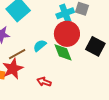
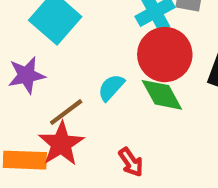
red arrow: (44, 82) -> (131, 162), turned -136

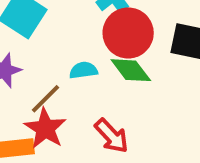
cyan semicircle: (111, 87) -> (83, 70), turned 48
red arrow: (131, 162) -> (111, 136), size x1.4

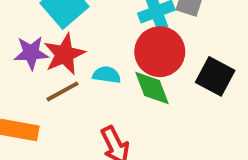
red star: (45, 128) -> (64, 54), moved

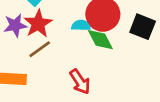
cyan semicircle: (107, 75) -> (81, 25), moved

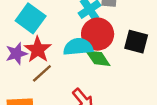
cyan semicircle: (81, 25) -> (78, 47), size x1.6

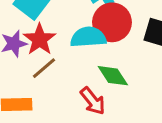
green diamond: (98, 58) -> (113, 76), moved

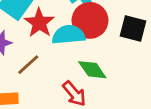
red star: (40, 39) -> (39, 23), moved

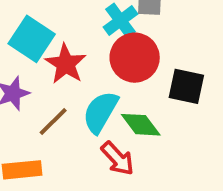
black square: (133, 28) -> (186, 86), moved
cyan semicircle: (68, 35) -> (100, 112), moved, turned -52

